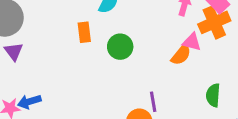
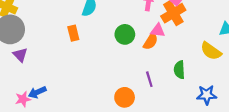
green circle: (120, 47) -> (125, 34), moved
purple line: (153, 102) -> (149, 79), moved

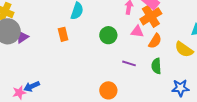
orange semicircle: (151, 41) -> (155, 41), moved
purple triangle: (20, 55) -> (22, 37), moved, turned 40
purple line: (149, 79) -> (129, 63), moved, turned -56

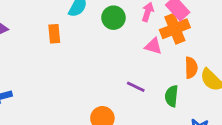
green circle: (108, 35) -> (114, 18), moved
orange semicircle: (155, 41) -> (191, 68), moved, turned -42

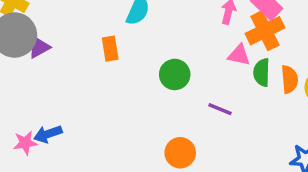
green circle: (114, 18) -> (175, 74), moved
green semicircle: (172, 96) -> (262, 72), moved

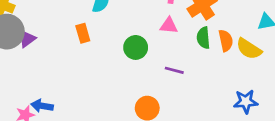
pink triangle: (239, 55) -> (169, 25), moved
blue arrow: (48, 134) -> (42, 106), turned 35

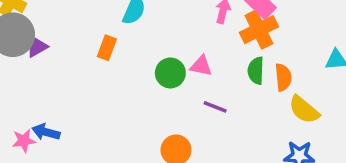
pink triangle: (169, 25) -> (201, 66), moved
orange rectangle: (83, 33) -> (107, 48), turned 30
yellow semicircle: (249, 49) -> (304, 110), moved

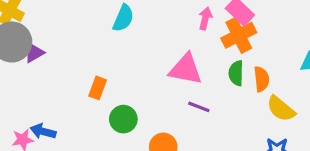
orange rectangle: (107, 48) -> (98, 88), moved
pink triangle: (201, 66) -> (186, 69), size x1.6
green circle: (170, 73) -> (123, 119), moved

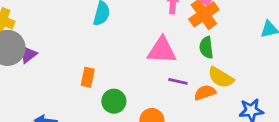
orange semicircle: (262, 79) -> (205, 93), moved, turned -95
yellow semicircle: (281, 109) -> (221, 77), moved

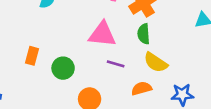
orange semicircle: (205, 93) -> (142, 88), moved
green circle: (114, 101) -> (63, 68), moved

